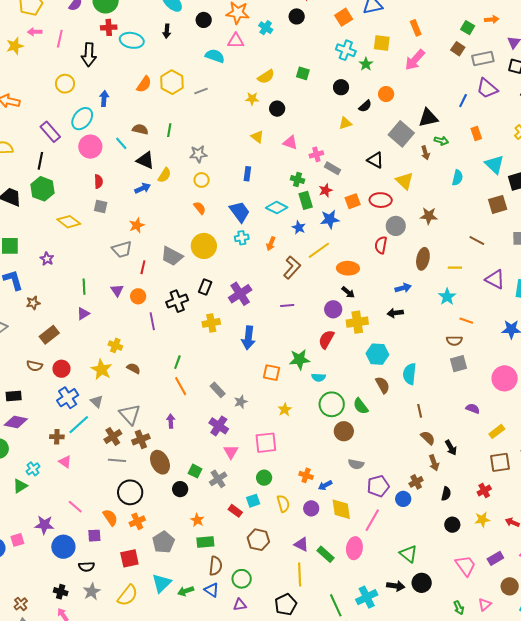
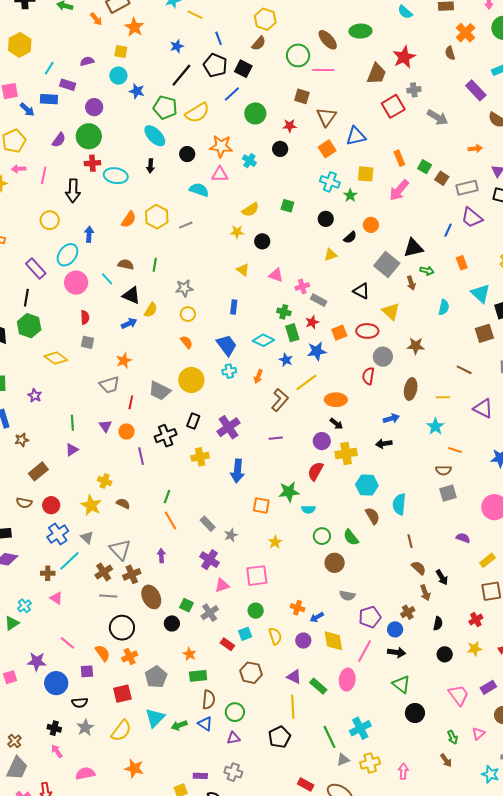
green square: (468, 28) -> (425, 167), moved
green circle: (332, 404) -> (322, 536), size x0.7
pink triangle: (231, 452) -> (222, 585), turned 42
black arrow: (396, 586) -> (397, 652), moved

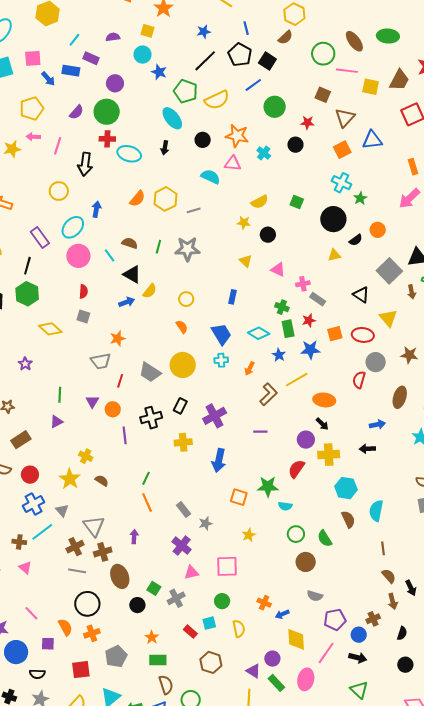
yellow square: (366, 174) -> (371, 87), moved
black circle: (326, 219) -> (333, 219), size x1.6
gray star: (184, 288) -> (187, 249), moved, size x1.4
purple circle: (303, 641) -> (272, 659), moved
brown semicircle: (209, 700) -> (166, 685), turned -30

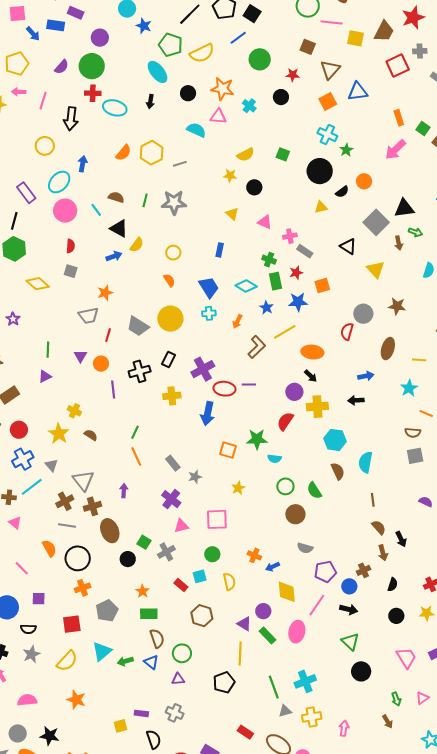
red ellipse: (363, 335) -> (224, 389), moved
orange semicircle: (65, 627) -> (49, 548), moved

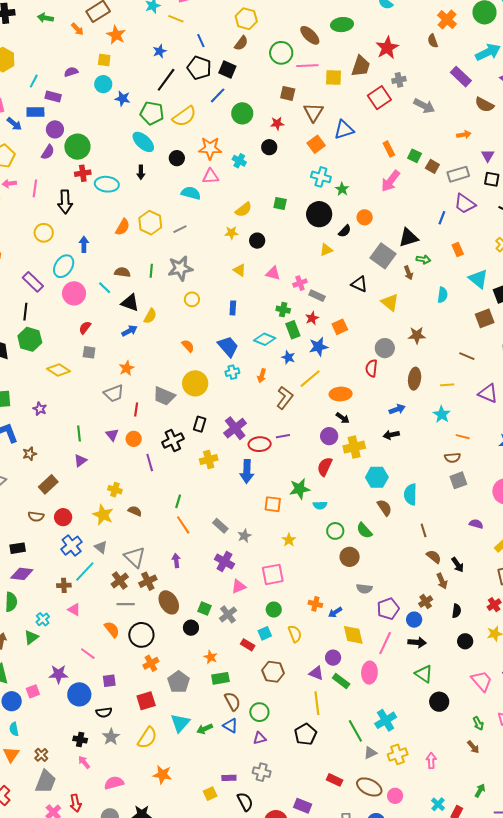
purple circle: (100, 38) -> (55, 129), moved
red semicircle: (71, 246) -> (85, 328), turned -136
yellow circle: (173, 253) -> (192, 299), moved

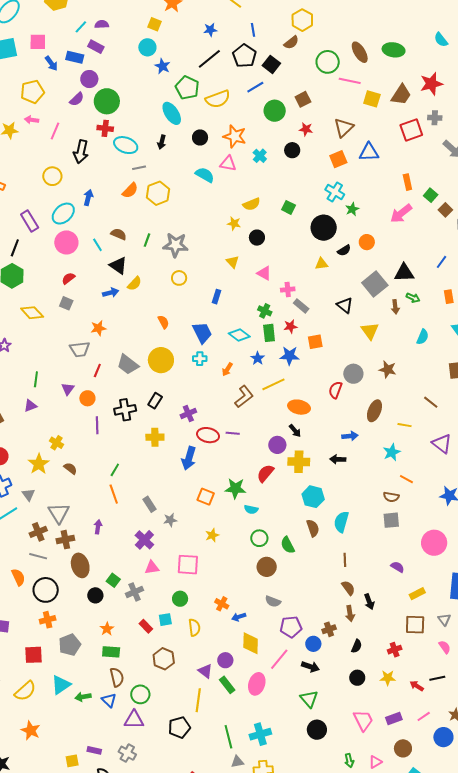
purple semicircle: (71, 72) -> (102, 24), moved
brown square: (288, 93) -> (303, 99), moved, turned 35
gray line: (180, 229) -> (139, 168), moved
purple cross: (235, 428) -> (188, 413), size x0.7
purple triangle: (260, 738) -> (134, 720), size x1.5

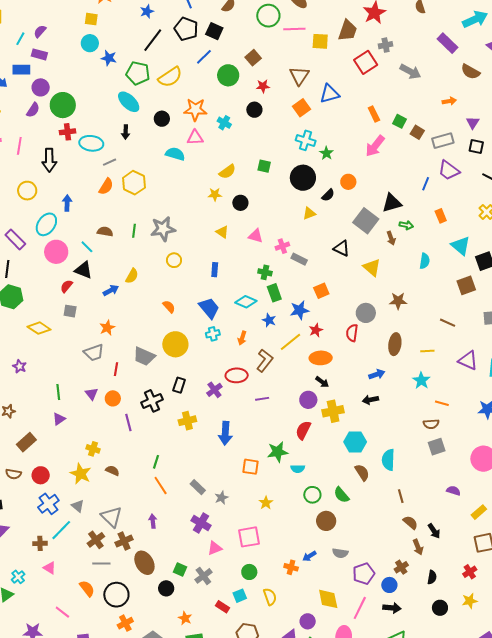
purple semicircle: (102, 24) -> (40, 31), turned -32
black triangle: (118, 266) -> (83, 270), moved
red star: (290, 326) -> (316, 330), moved
red ellipse: (208, 435) -> (237, 375), moved
blue arrow: (239, 617) -> (309, 556), moved

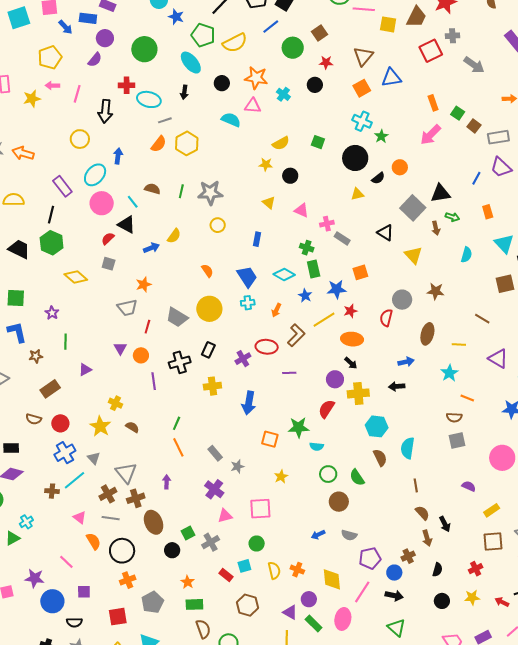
green circle: (63, 105) -> (144, 49), moved
green line: (58, 392) -> (66, 342), moved
orange cross: (291, 567) -> (297, 570), moved
pink triangle: (50, 568) -> (80, 518), moved
green square: (180, 569) -> (188, 533), turned 32

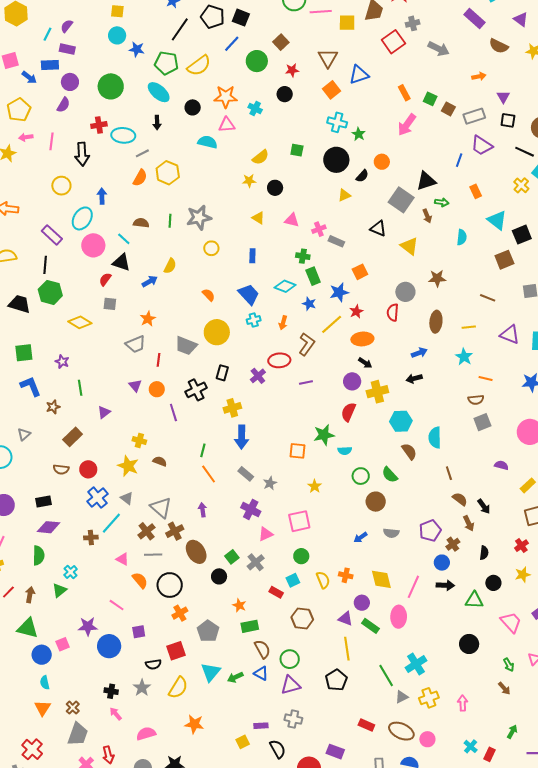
blue arrow: (249, 403) -> (242, 437), moved
purple pentagon: (370, 558) -> (430, 531), moved
black semicircle: (74, 622) -> (153, 664), moved
green triangle: (396, 628) -> (474, 600), moved, turned -30

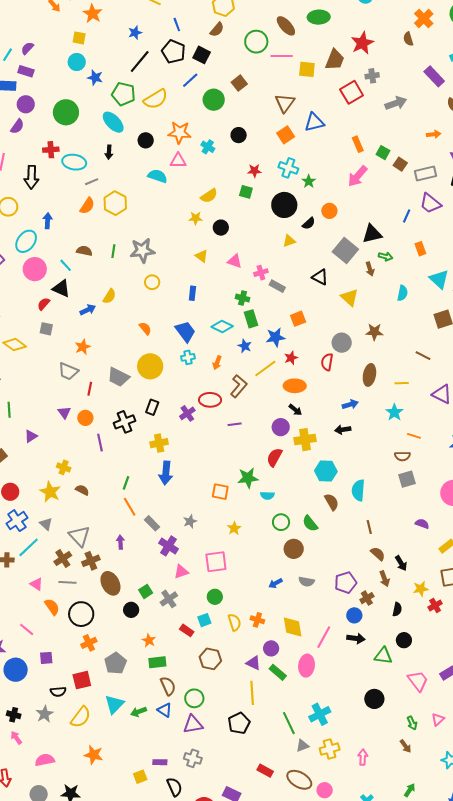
gray arrow: (439, 49) -> (396, 103), turned -50
red star: (292, 70) -> (254, 171), moved
gray trapezoid: (136, 344) -> (68, 371), turned 40
gray rectangle: (246, 474) -> (152, 523), moved
yellow star: (523, 575) -> (421, 589), moved

